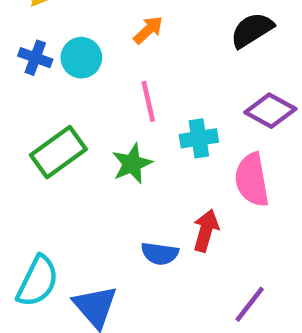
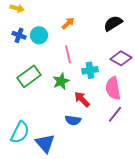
red arrow: (206, 230) -> (82, 99), moved, turned -60
purple line: (250, 304) -> (115, 114), moved

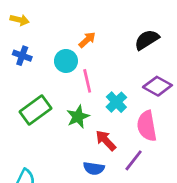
cyan circle: (39, 35) -> (66, 61), moved
cyan cross: (90, 70) -> (116, 102), turned -35
purple line: (115, 114) -> (134, 160), moved

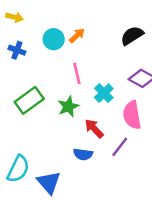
cyan circle: (66, 61) -> (54, 39), moved

